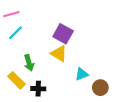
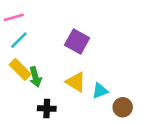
yellow triangle: (59, 53) -> (76, 82), moved
yellow rectangle: (17, 80) -> (20, 69), moved

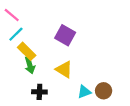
pink line: (14, 17) -> (12, 15), turned 56
yellow rectangle: (20, 69) -> (27, 51), moved
cyan triangle: (100, 91) -> (84, 92), moved

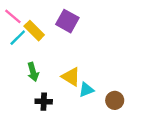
purple square: (65, 35) -> (67, 21), moved
yellow rectangle: (27, 51) -> (34, 31), moved
cyan triangle: (84, 92) -> (86, 90), moved

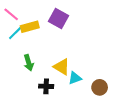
yellow rectangle: (34, 31) -> (30, 27), turned -60
black cross: (44, 102) -> (46, 86), moved

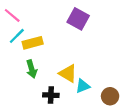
purple square: (58, 18) -> (78, 19), moved
yellow rectangle: (30, 27) -> (33, 43), moved

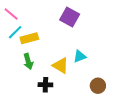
cyan triangle: (83, 86) -> (80, 56), moved

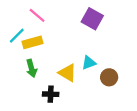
pink line: (11, 14) -> (37, 15), moved
purple square: (70, 17) -> (92, 19), moved
brown circle: (98, 86) -> (109, 77), moved

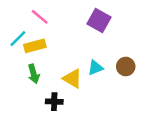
brown circle: (109, 77) -> (126, 67), moved

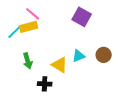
yellow rectangle: (35, 46) -> (29, 27), moved

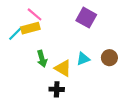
green arrow: (28, 61) -> (42, 59), moved
black cross: (45, 84) -> (57, 89), moved

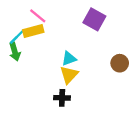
green arrow: (42, 59) -> (15, 52), moved
cyan triangle: (83, 59) -> (69, 59), moved
yellow triangle: (63, 68) -> (69, 75), turned 42

